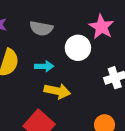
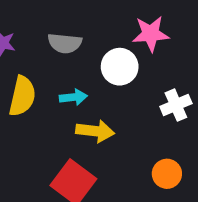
pink star: (101, 27) -> (151, 34), turned -30

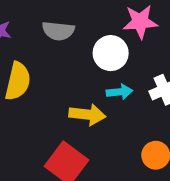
cyan arrow: (73, 97) -> (119, 92), moved

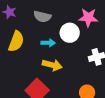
cyan arrow: (119, 92) -> (48, 43), moved

